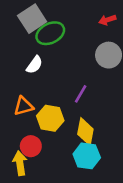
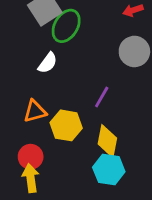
green ellipse: (50, 33) -> (66, 26), turned -32
red circle: (31, 146) -> (31, 157), moved

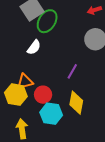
yellow hexagon: (66, 125) -> (16, 95), moved
red circle: (31, 157) -> (43, 95), moved
cyan hexagon: (109, 170) -> (51, 114), moved

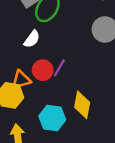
purple line: (72, 71) -> (59, 68), moved
red circle: (43, 95) -> (43, 70), moved

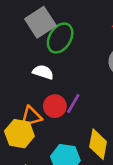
white semicircle: (32, 39) -> (43, 72), turned -108

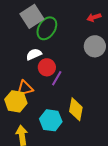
white semicircle: (43, 72) -> (34, 54), turned -42
red circle: (55, 106) -> (47, 67), moved

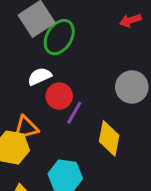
gray circle: (95, 46) -> (132, 87), moved
yellow diamond: (76, 109) -> (109, 138), moved

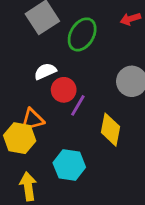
green ellipse: (59, 37) -> (82, 34), moved

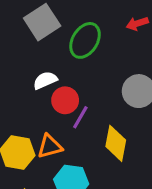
orange triangle: (32, 120) -> (50, 146), moved

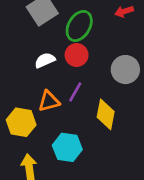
red circle: (65, 100) -> (77, 55), moved
orange triangle: (50, 146) -> (49, 101), moved

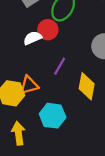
red circle: (77, 55) -> (48, 30), moved
orange triangle: (49, 101) -> (29, 85), moved

